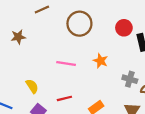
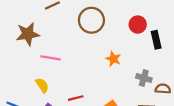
brown star: (18, 37) -> (28, 34), size x1.5
pink line: (66, 64) -> (51, 58), moved

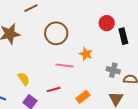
brown circle: (91, 20) -> (56, 33), moved
pink line: (51, 58) -> (64, 65), moved

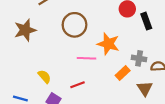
orange star: (86, 54) -> (108, 44), size x1.5
orange rectangle: (83, 97) -> (123, 73), moved

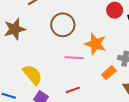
yellow semicircle: (44, 77) -> (33, 75), size x1.5
red line: (77, 85) -> (73, 90), moved

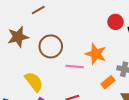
brown circle: (63, 25) -> (51, 46), moved

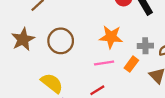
pink line: (75, 67) -> (104, 63), moved

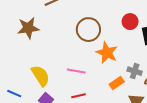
brown circle: (61, 41) -> (88, 30), moved
pink line: (104, 63) -> (76, 71), moved

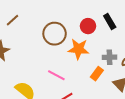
red circle: (130, 22) -> (88, 26), moved
pink line: (76, 71) -> (56, 75), turned 36

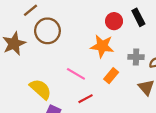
brown circle: (55, 34) -> (47, 31), moved
orange rectangle: (97, 74) -> (111, 76), moved

